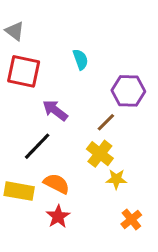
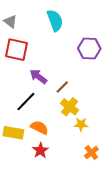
cyan semicircle: (80, 59) -> (55, 20), moved, size x1.5
purple hexagon: (128, 91) -> (89, 49), moved
brown line: (106, 122) -> (62, 87), moved

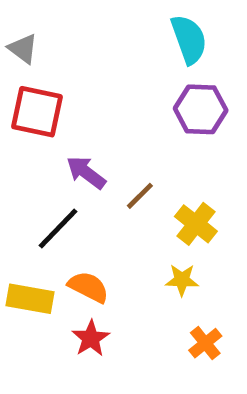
cyan semicircle: (55, 20) -> (189, 39), moved
yellow cross: (70, 107) -> (196, 224), moved

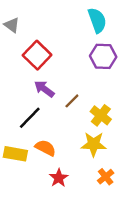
red square: (37, 112) -> (37, 55), moved, turned 32
yellow star: (182, 280) -> (94, 144), size x1.5
red star: (91, 338) -> (59, 178), moved

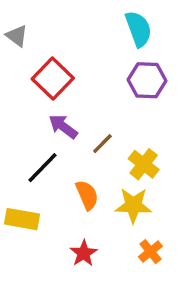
orange semicircle: (45, 148) -> (87, 195), moved, turned 40

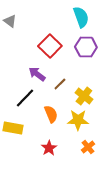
red square: (53, 79) -> (50, 46), moved

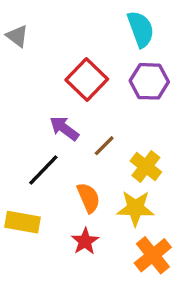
orange cross: (88, 147) -> (153, 255), size x1.5
red star: (49, 148) -> (85, 241), moved

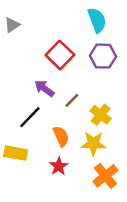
gray triangle: (17, 36) -> (12, 25), turned 49

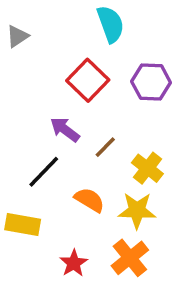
cyan semicircle: (97, 20) -> (111, 24), moved
orange semicircle: (61, 136) -> (89, 200), turned -36
red star: (59, 166) -> (74, 263), moved
orange cross: (105, 176) -> (130, 258), moved

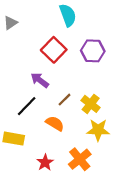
brown line: (105, 147) -> (65, 100), moved
yellow star: (137, 210) -> (98, 130), moved

